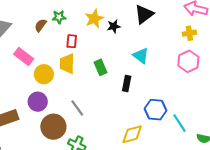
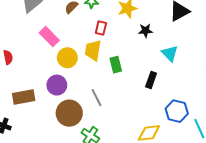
black star: (114, 26) -> (146, 31), moved
green rectangle: (101, 67) -> (116, 65), moved

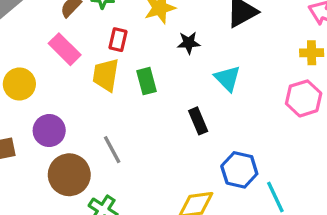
pink rectangle: (49, 37) -> (65, 49), moved
yellow circle: (67, 58) -> (19, 84), moved
green rectangle: (116, 65) -> (146, 81), moved
black rectangle: (151, 80) -> (198, 121), turned -42

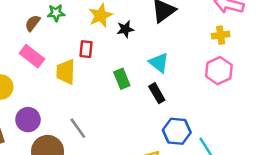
red rectangle: (118, 40) -> (86, 49), moved
black star: (189, 43) -> (125, 29), moved
green rectangle: (146, 81) -> (122, 79), moved
black rectangle: (198, 121) -> (157, 93), moved

